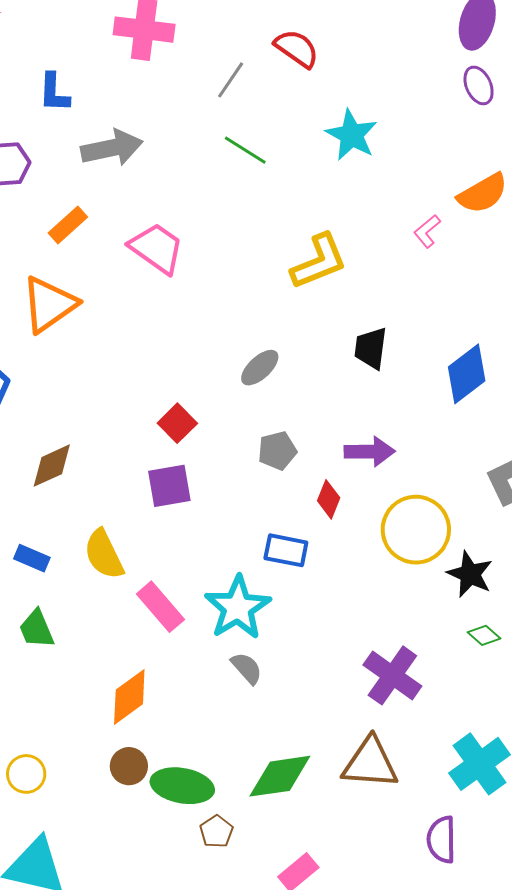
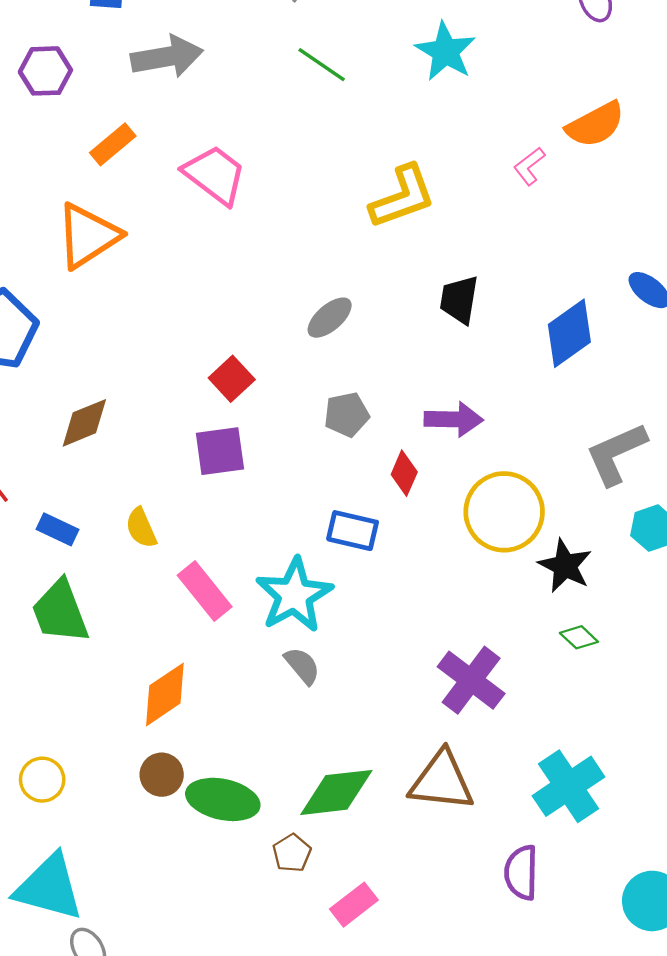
yellow semicircle: (104, 554) -> (141, 528), size x0.7
green trapezoid: (37, 629) -> (60, 612), size x1.4
brown pentagon: (216, 831) -> (292, 853), moved

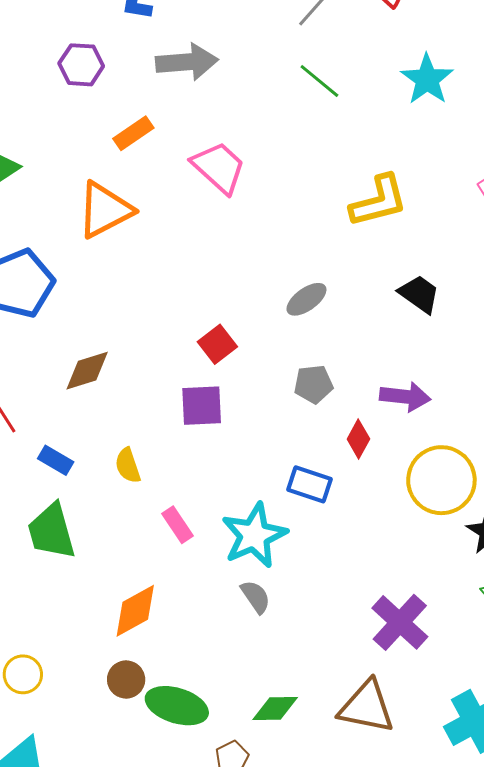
black trapezoid: (459, 300) -> (419, 294), turned 111
pink rectangle: (205, 591) -> (177, 525), size x0.7
green diamond: (336, 792) -> (275, 708), size x0.7

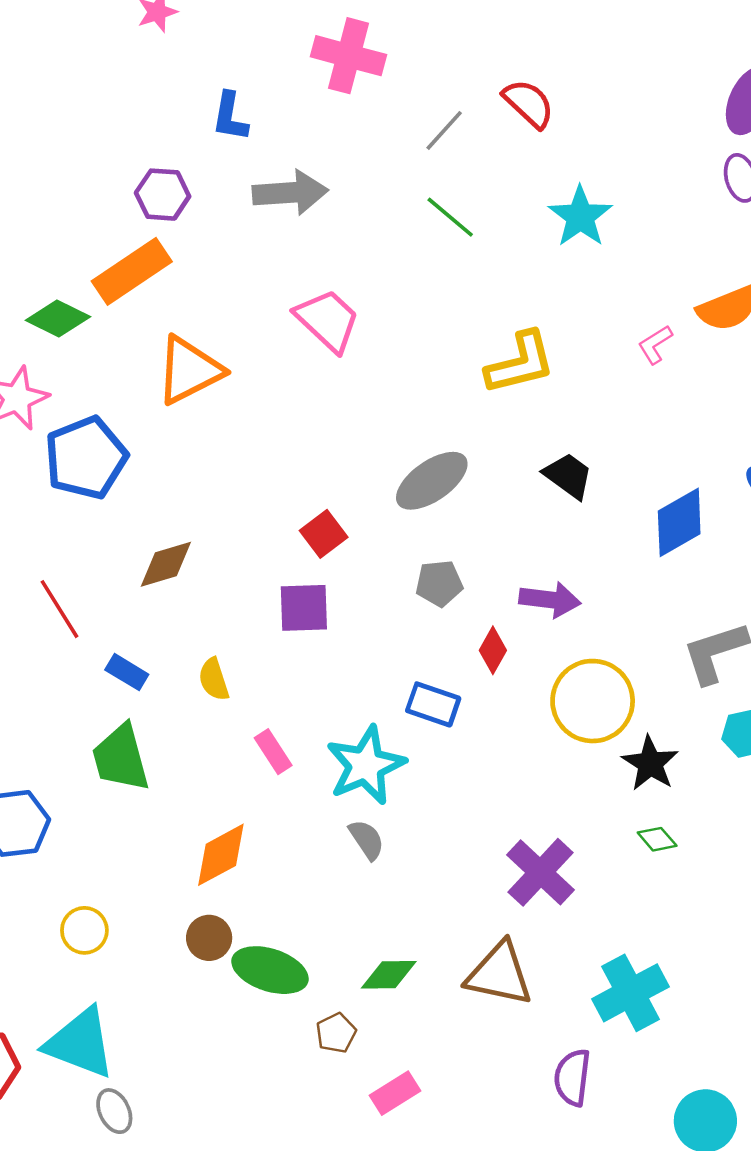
orange rectangle: (133, 133) -> (132, 271), moved, size x1.6
gray ellipse: (306, 299) -> (432, 481), size x1.5

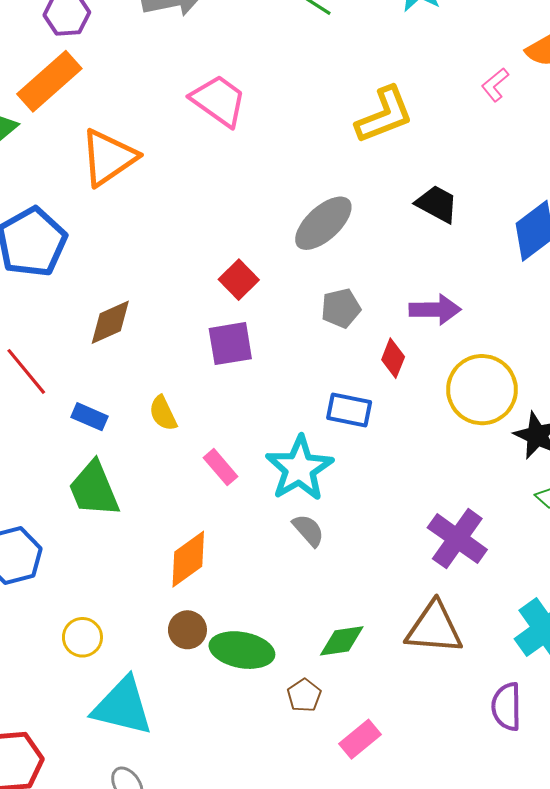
cyan triangle: (80, 1043) -> (123, 706), moved

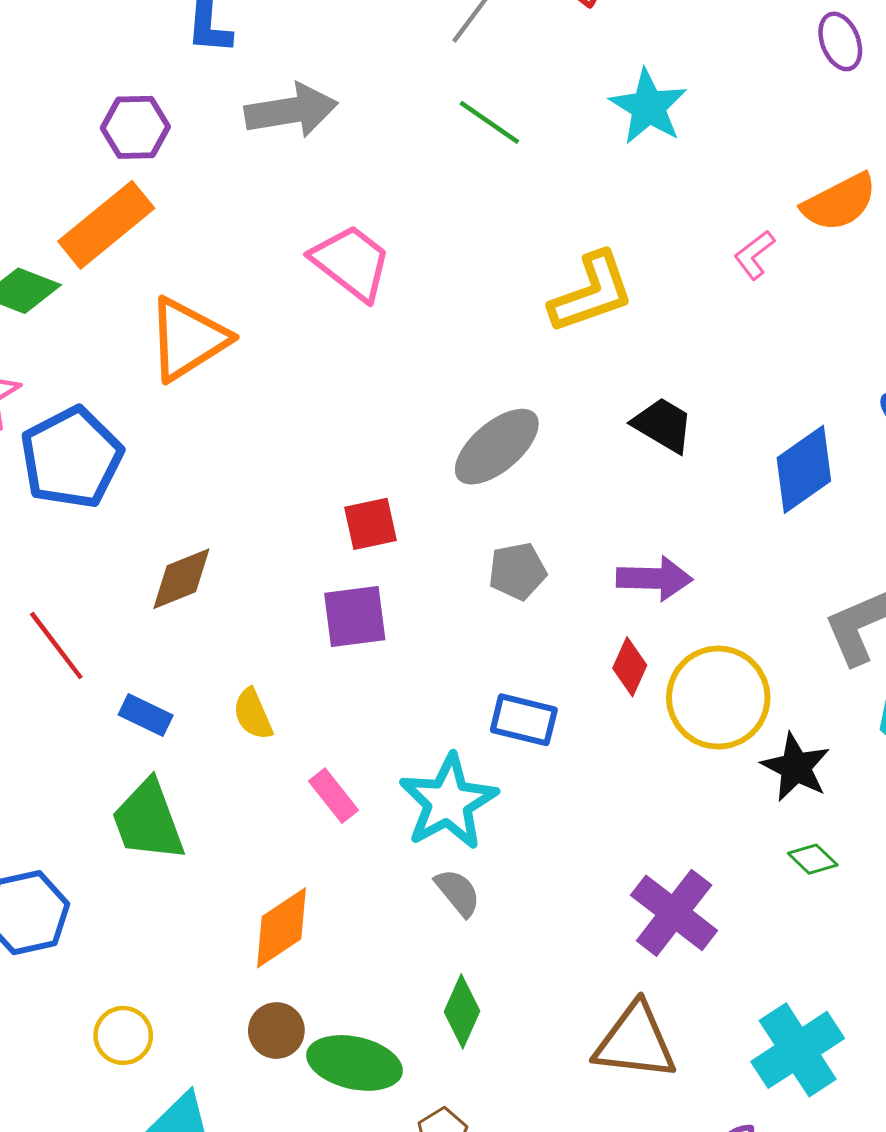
red square: (239, 280) -> (371, 524), turned 30
red diamond: (393, 358) -> (630, 667), moved
green diamond: (342, 641) -> (462, 1011), moved, turned -60

